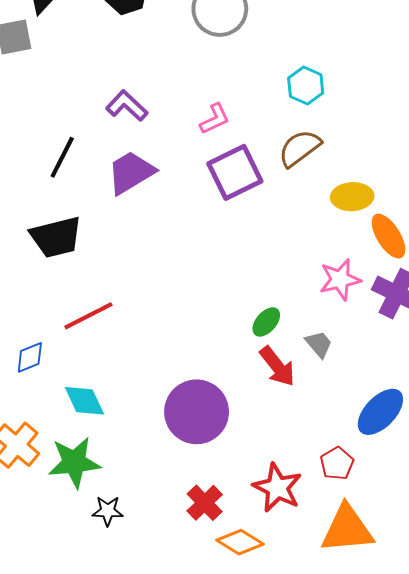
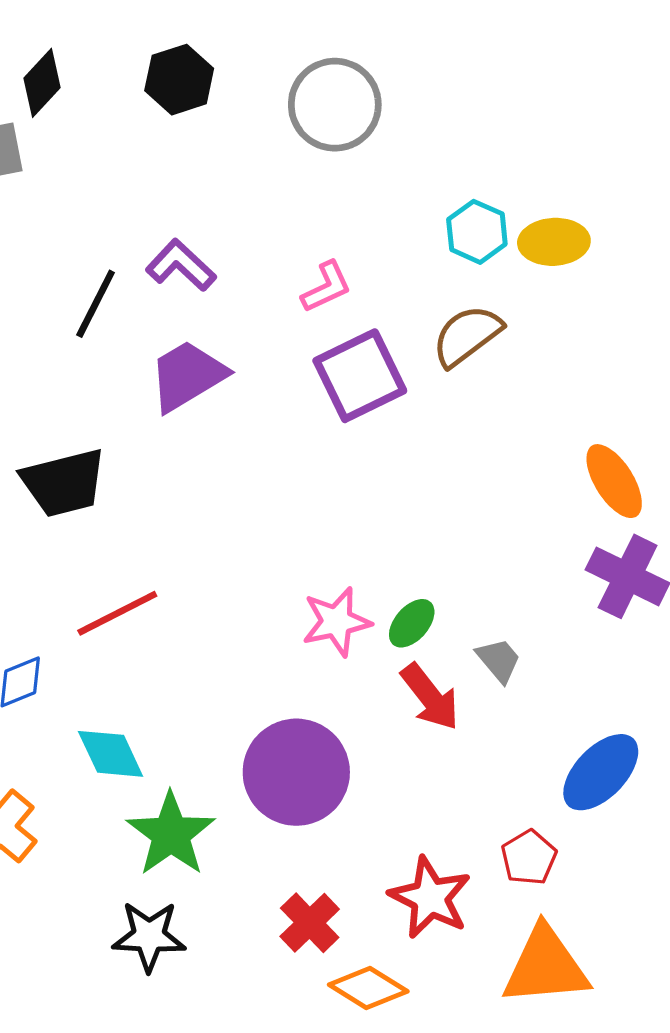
black line: (62, 157) -> (96, 304), moved
yellow ellipse: (352, 197) -> (554, 242), moved
pink star: (340, 279) -> (336, 622), moved
green star: (74, 462) -> (171, 834), moved, turned -30
black star: (108, 511) -> (149, 936), size x1.4

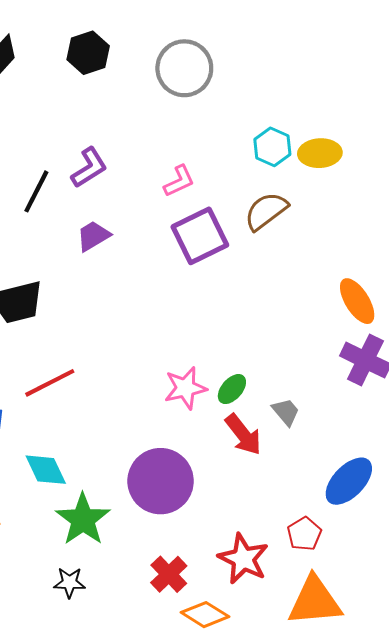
purple L-shape: (181, 265) -> (89, 168), turned 105
purple trapezoid: (188, 376) -> (93, 236), size x0.7
black star: (149, 936) -> (69, 583), size x0.7

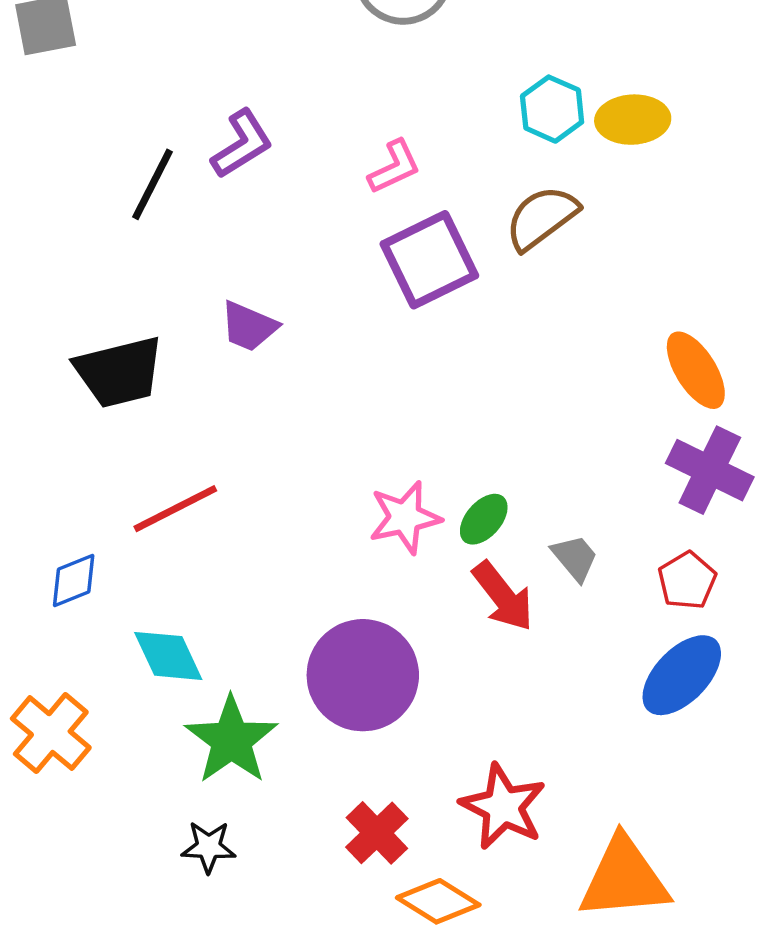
purple trapezoid: (93, 236) -> (249, 326), moved, turned -126
red pentagon: (304, 534) -> (687, 581), moved

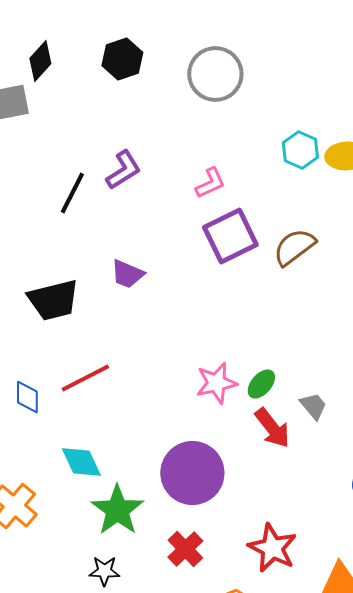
brown semicircle: (542, 218) -> (294, 247), moved
blue diamond: (74, 581) -> (27, 397), moved, turned -68
red cross: (377, 833) -> (185, 549), moved

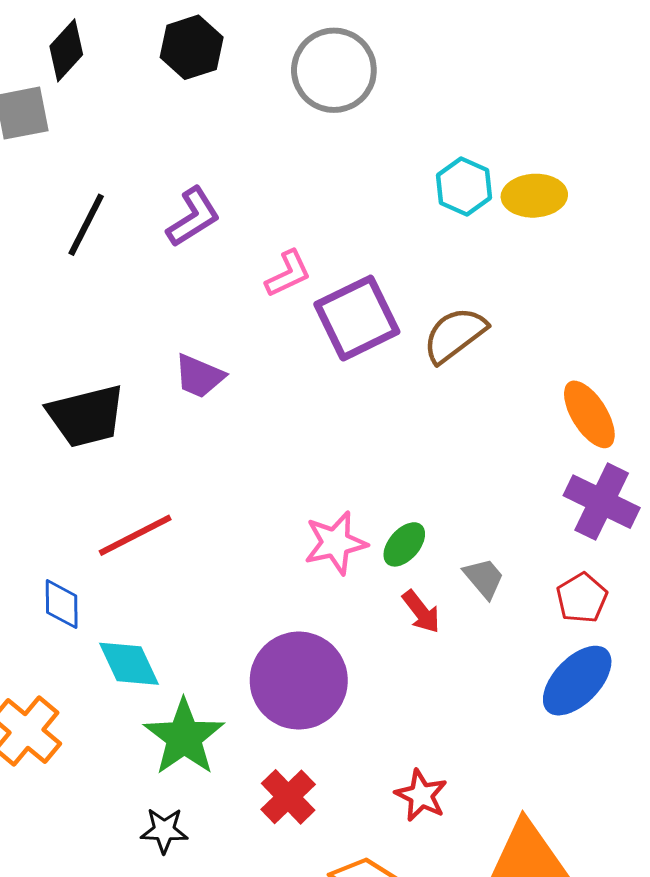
pink L-shape: (210, 183) -> (288, 274), moved
black line: (72, 193) -> (86, 225), moved
blue diamond: (27, 397) -> (62, 604), moved
red arrow: (272, 428) -> (421, 612), size x0.7
red star: (272, 548) -> (421, 795), size x0.7

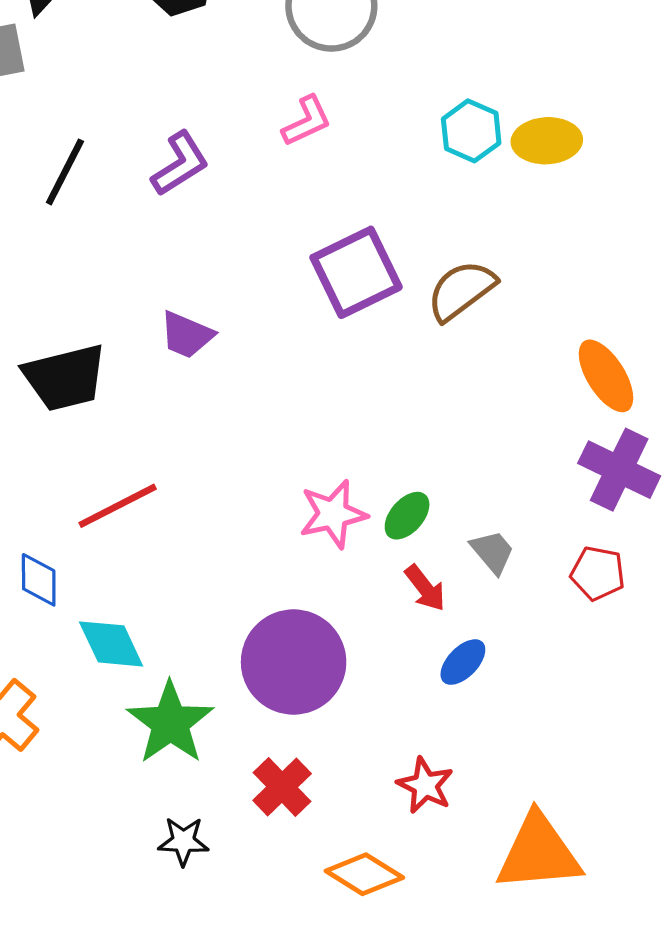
pink L-shape: (288, 274) -> (307, 121), moved
red pentagon: (582, 598) -> (598, 573), turned -30
blue ellipse: (577, 681) -> (463, 662), moved, size x0.6
black star: (164, 830) -> (183, 841), moved

